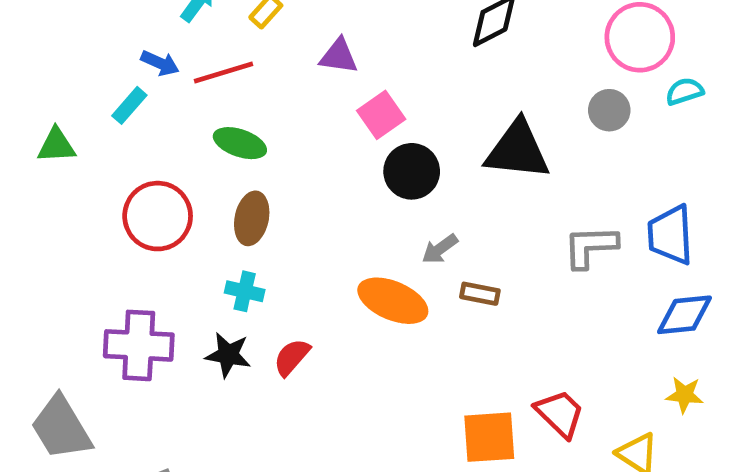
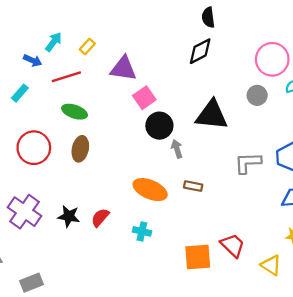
purple triangle: (339, 56) -> (123, 69), size x1.4
blue arrow: (160, 63) -> (33, 60), moved
gray arrow: (440, 249) -> (177, 149), moved, turned 108
cyan cross: (245, 291) -> (142, 231), moved
purple cross: (139, 345) -> (25, 212), turned 32

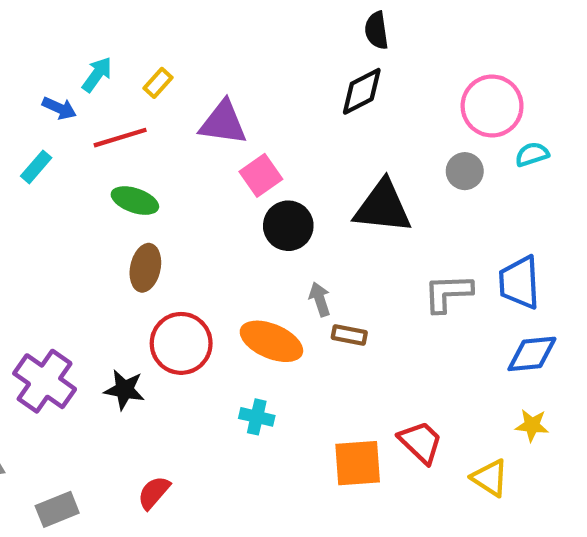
red circle: (34, 148) -> (181, 343), moved
gray arrow: (177, 149) -> (320, 299), moved
red semicircle: (100, 217) -> (154, 493), moved

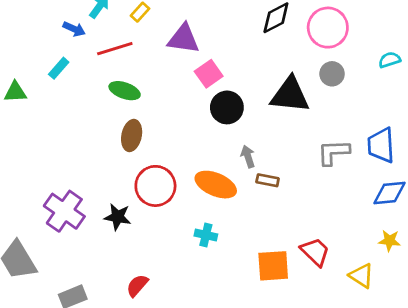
pink circle: (492, 106) -> (328, 28), moved
gray circle: (465, 171) -> (332, 74), moved

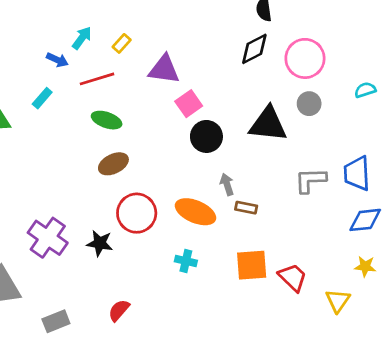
brown ellipse: (132, 135) -> (113, 164), turned 52
orange square: (273, 266) -> (252, 265), moved
yellow triangle: (361, 276) -> (338, 301), turned 32

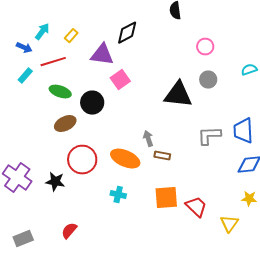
black diamond: (254, 49) -> (127, 33), moved
pink circle: (305, 58) -> (205, 47), size x0.6
cyan rectangle: (42, 98) -> (25, 76), moved
black circle: (206, 136) -> (92, 103), moved

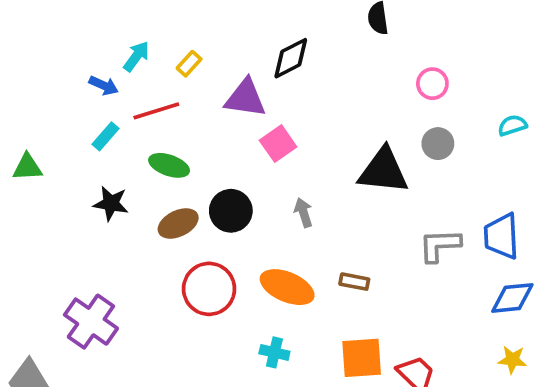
black circle: (92, 103) -> (231, 211), moved
gray arrow: (148, 139) -> (303, 213), moved
black star: (55, 182) -> (111, 204), moved

